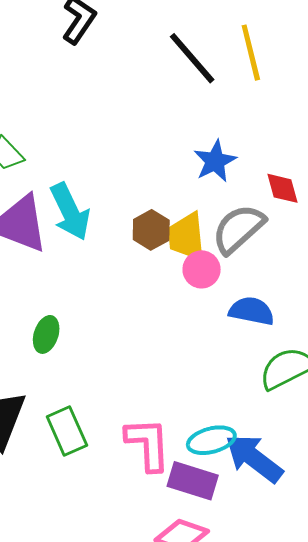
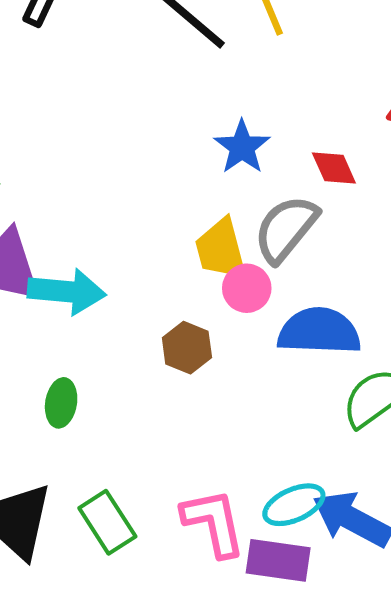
cyan arrow: (70, 212) -> (67, 291), moved, turned -50
brown hexagon: (151, 230) -> (187, 348), moved
blue semicircle: (252, 311) -> (319, 331), size x1.4

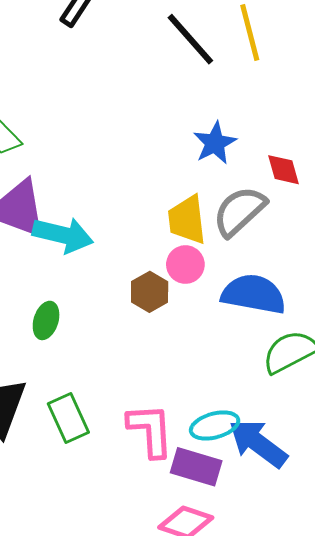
pink circle: (247, 288) -> (185, 265), moved

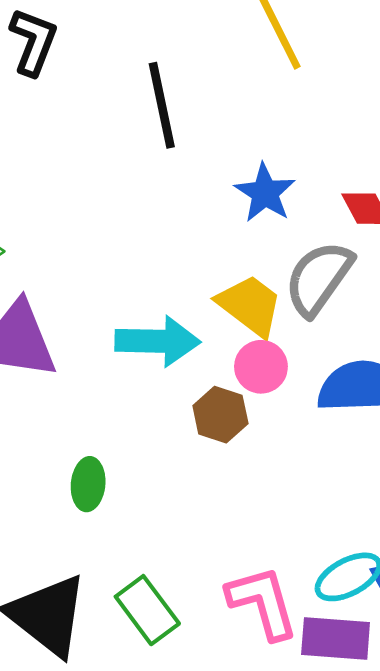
black line: (190, 39) -> (162, 105), moved, turned 42
yellow trapezoid: (187, 220) -> (250, 305), turned 146
cyan arrow: (63, 235) -> (158, 341), moved

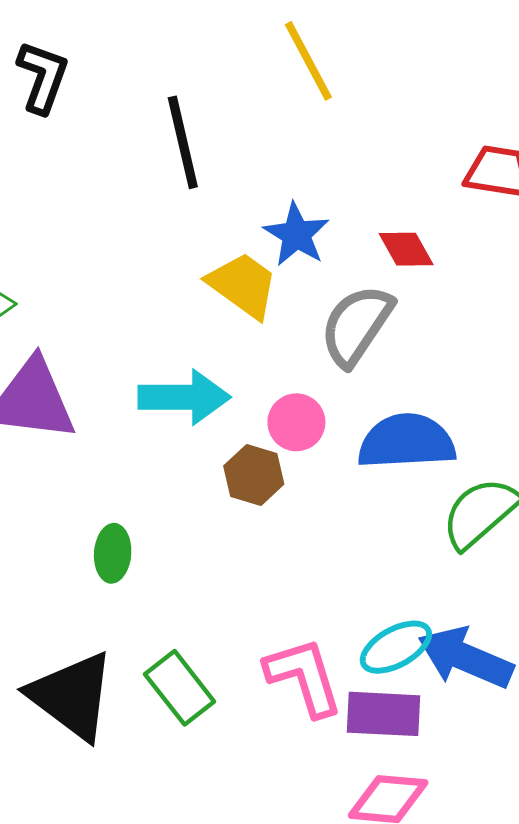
yellow trapezoid: (250, 305) -> (243, 285), moved

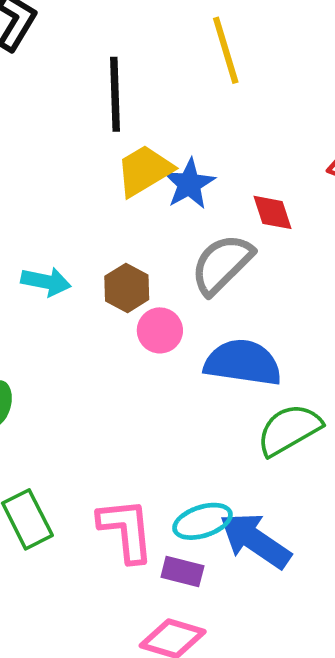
yellow trapezoid: (243, 285) -> (144, 171), moved, turned -78
cyan arrow: (184, 397) -> (46, 282), moved, size x0.7
brown hexagon: (254, 475) -> (127, 288), moved
purple rectangle: (384, 714) -> (182, 572), size x0.7

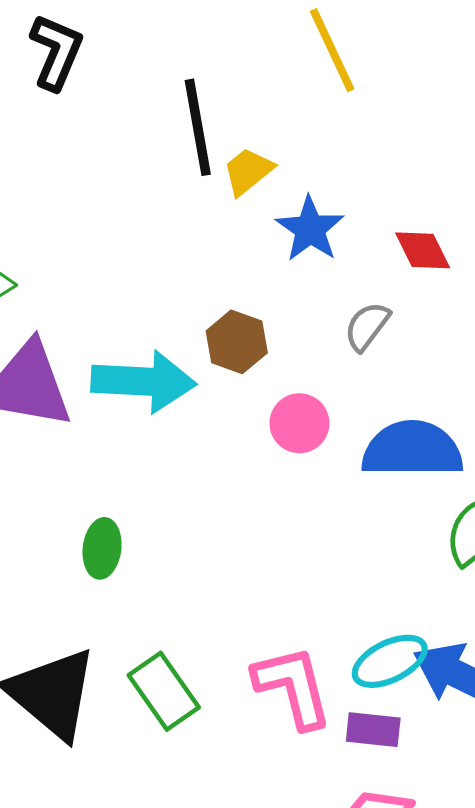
yellow trapezoid: (144, 171) -> (248, 171), moved, size x0.7
gray semicircle: (222, 264) -> (367, 326), size x0.6
cyan arrow: (46, 282) -> (144, 381), size x1.6
brown hexagon: (127, 288) -> (237, 342), moved

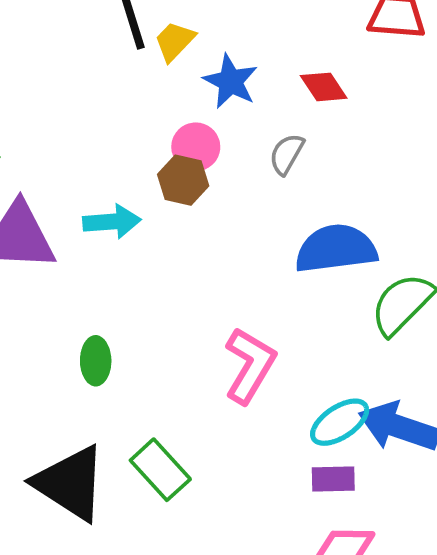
cyan arrow: (144, 381) -> (112, 222), size x0.7
pink circle: (299, 423) -> (196, 147), moved
pink L-shape: (293, 687) -> (250, 365), moved, turned 52

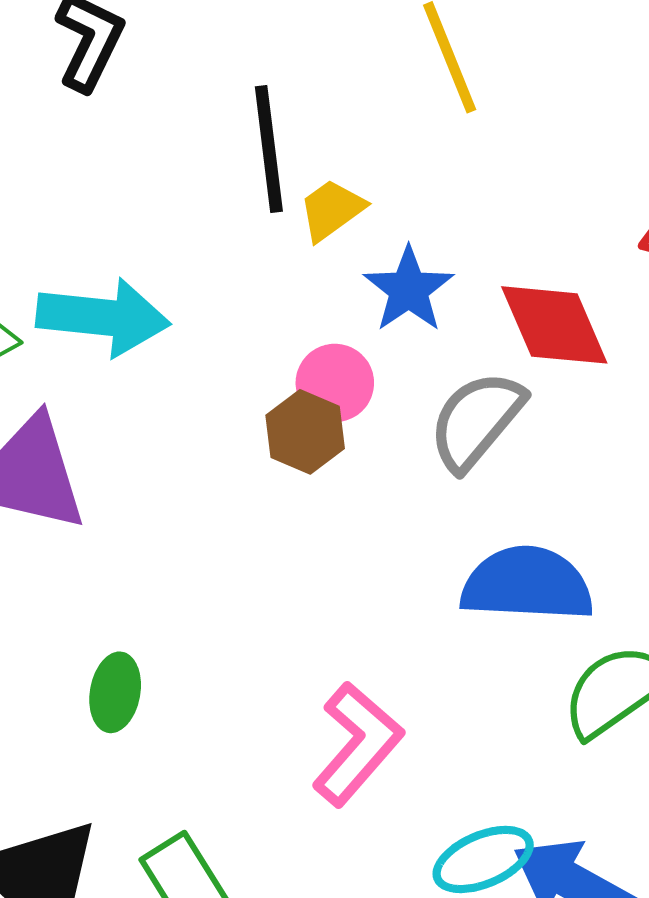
red diamond: (324, 87) -> (554, 325), size x1.5
gray semicircle: (287, 154) -> (476, 420), size x1.6
cyan arrow: (112, 222) -> (103, 317), moved, size x1.4

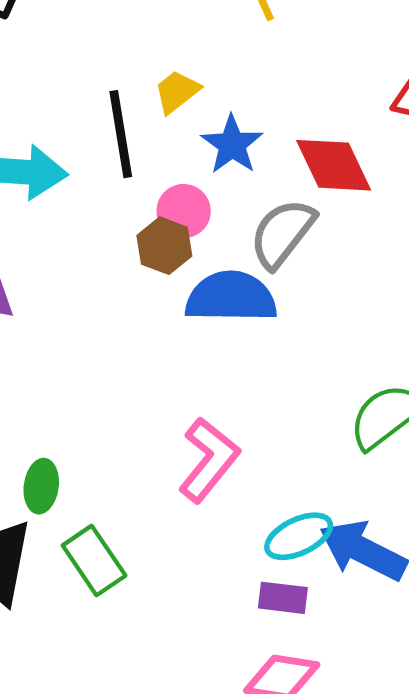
black line: (269, 149) -> (121, 134), moved
blue semicircle: (527, 584) -> (231, 297), moved
green ellipse: (115, 692) -> (41, 486), moved

